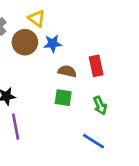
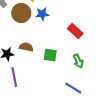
red rectangle: (96, 66) -> (75, 31), turned -35
brown semicircle: (67, 71) -> (26, 47), moved

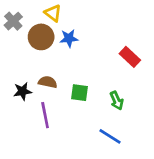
red rectangle: (75, 31) -> (130, 57), moved
purple line: (14, 77) -> (45, 115), moved

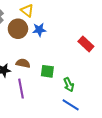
green arrow: (117, 101) -> (69, 85), moved

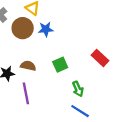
red rectangle: (86, 44) -> (100, 58), moved
green square: (47, 71) -> (60, 65), moved, turned -32

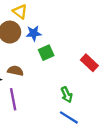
green square: (60, 65) -> (46, 53), moved

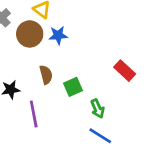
green square: (46, 53) -> (73, 87), moved
brown semicircle: (15, 71) -> (46, 75), moved, turned 63

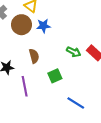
green square: (73, 87) -> (55, 76), moved
green arrow: (98, 109) -> (74, 52), moved, turned -40

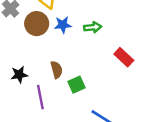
green arrow: (74, 52) -> (93, 27), moved, turned -32
brown semicircle: (34, 56) -> (57, 70), moved

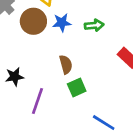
brown semicircle: (57, 70) -> (66, 64), moved
purple line: (40, 97) -> (37, 101), turned 30

